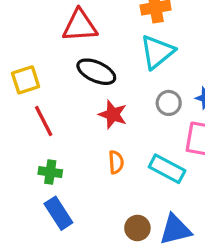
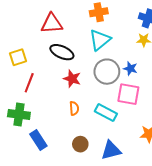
gray circle: (169, 103) -> (107, 72), size x1.6
red line: (44, 121) -> (29, 83), turned 48
green cross: (50, 172) -> (19, 114), moved, size x1.5
brown circle: (137, 228) -> (80, 144), moved

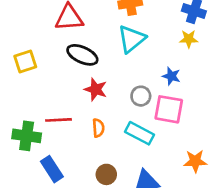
gray circle: (107, 72) -> (141, 96), moved, size x0.6
red line: (29, 83) -> (58, 120), moved, turned 66

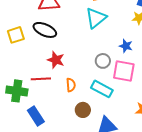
black ellipse: (82, 55) -> (45, 30), moved
red star: (96, 89) -> (56, 60), moved
brown circle: (106, 174) -> (83, 110), moved

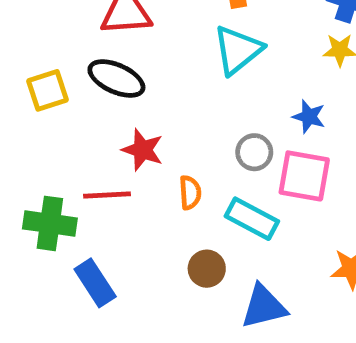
orange semicircle: (71, 85) -> (190, 193), moved

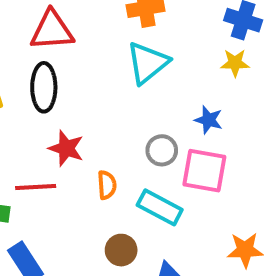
black ellipse: (116, 79) -> (44, 87), turned 66

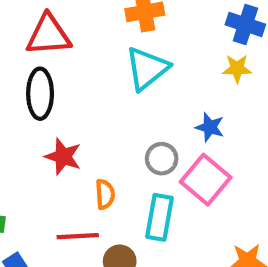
pink square: (204, 171) -> (206, 180), turned 30
red line: (36, 187) -> (78, 236), moved
cyan rectangle: (160, 207) -> (160, 217), turned 72

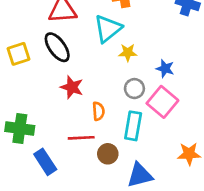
cyan triangle: (147, 69) -> (108, 29), moved
yellow star: (237, 69) -> (128, 53), moved
black ellipse: (40, 94) -> (57, 47), turned -36

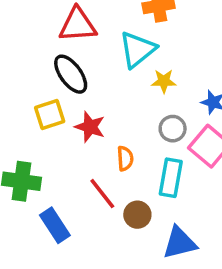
yellow square: (19, 54) -> (50, 115), moved
red line: (81, 138) -> (102, 194), turned 55

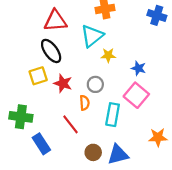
gray circle: (173, 129) -> (95, 84), moved
brown circle: (137, 215) -> (93, 152), moved

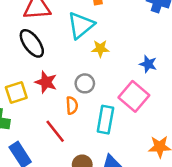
blue star: (138, 68) -> (148, 64), moved
yellow square: (38, 76) -> (16, 92), moved

